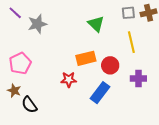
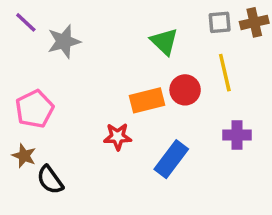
red circle: (110, 65) -> (185, 90), moved

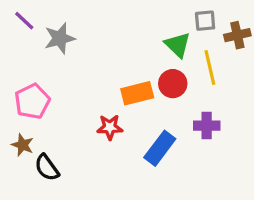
brown cross: (254, 22) -> (237, 35), moved
green triangle: (164, 41) -> (178, 45), moved
purple cross: (237, 135) -> (207, 126), moved

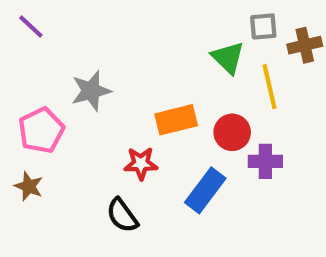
gray star: (60, 38) -> (91, 91), moved
red circle: (173, 84) -> (232, 132), moved
black semicircle: (47, 168) -> (122, 215), moved

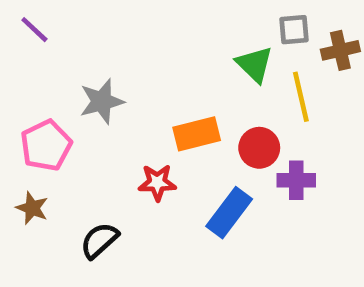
black semicircle: (122, 215) -> (99, 240), moved, turned 84

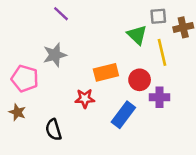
purple line: (34, 30) -> (61, 14), moved
pink pentagon: (46, 145) -> (25, 79), turned -30
black semicircle: (99, 240) -> (54, 130), turned -65

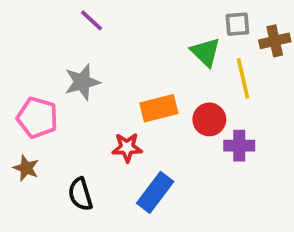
blue rectangle: (123, 115) -> (155, 192), moved

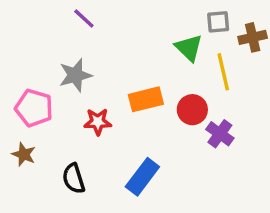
purple cross: (239, 146) -> (220, 134), turned 36
red star: (127, 147) -> (98, 122), moved

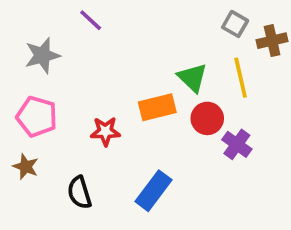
gray square: (218, 22) -> (235, 24), turned 35
green triangle: (189, 48) -> (192, 78), moved
gray star: (75, 75) -> (42, 55), moved

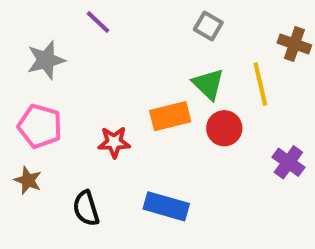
gray square: (235, 24) -> (208, 26), moved
brown cross: (272, 41) -> (294, 44), turned 32
purple cross: (237, 144) -> (288, 162), moved
blue rectangle: (154, 191) -> (166, 206), turned 69

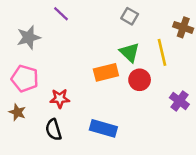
red star: (114, 142) -> (60, 98), moved

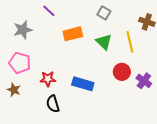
orange rectangle: (106, 72) -> (73, 34), moved
red circle: (140, 80) -> (122, 72), moved
blue rectangle: (103, 128) -> (83, 84), moved
black semicircle: (54, 130) -> (53, 104), moved

